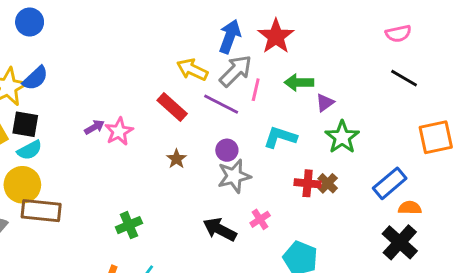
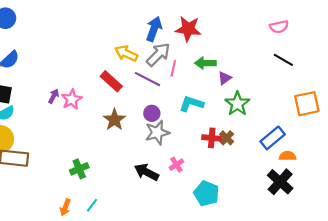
red star: (276, 36) -> (188, 29), turned -30
purple arrow: (94, 127) -> (54, 96), turned -32
brown star: (176, 159) -> (114, 120), size x1.5

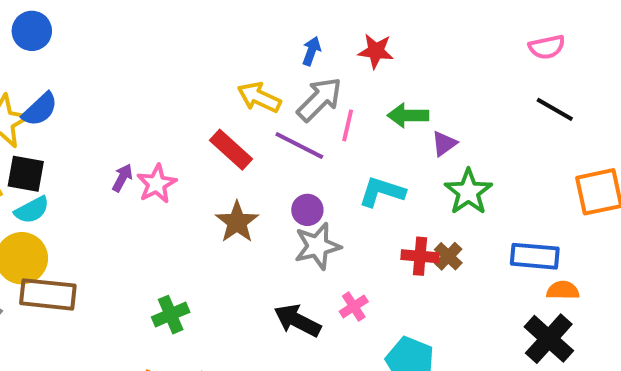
blue arrow: (154, 29) -> (311, 51), size x0.6
red star: (188, 29) -> (376, 51), size x0.7
blue rectangle: (273, 138) -> (535, 256), turned 45

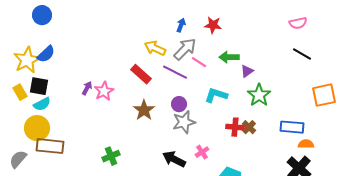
pink line: (348, 125) -> (199, 62), turned -70

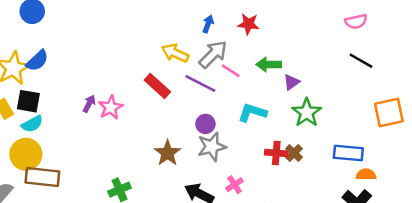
brown star: (144, 110) -> (168, 153), moved

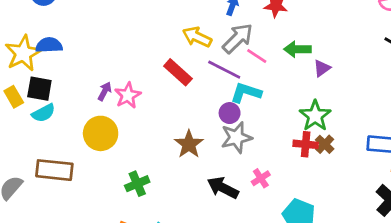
blue semicircle: (37, 61) -> (49, 45), turned -140
cyan L-shape: (252, 113) -> (246, 93), moved
green star: (307, 113) -> (315, 116), moved
yellow circle: (26, 154) -> (101, 133), moved

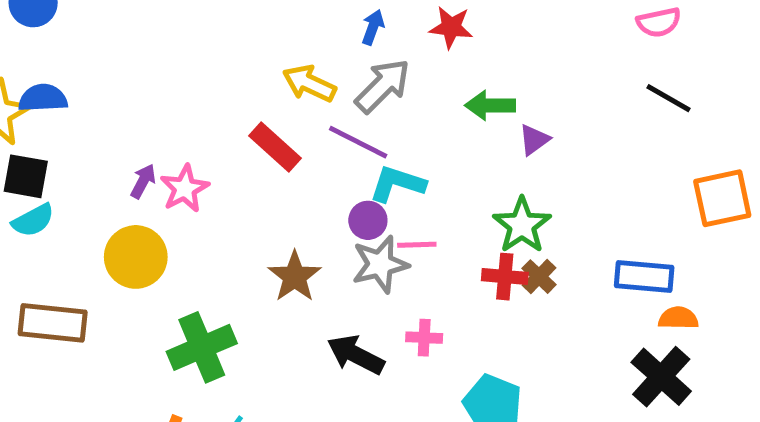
pink line: (257, 56) -> (417, 245), moved, turned -35
pink cross: (261, 178) -> (424, 338), turned 36
green cross: (137, 184) -> (202, 347), size x1.5

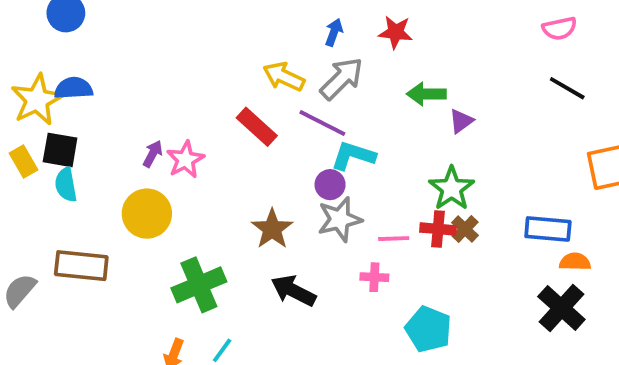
cyan semicircle: (33, 220) -> (66, 185), turned 108
pink line: (417, 245) -> (394, 239), moved
black arrow: (356, 355) -> (293, 291), moved

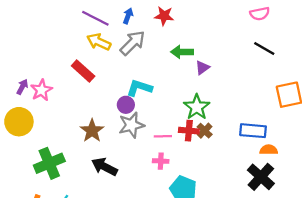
purple line: (322, 123) -> (95, 18), moved
pink cross: (374, 277) -> (161, 161), moved

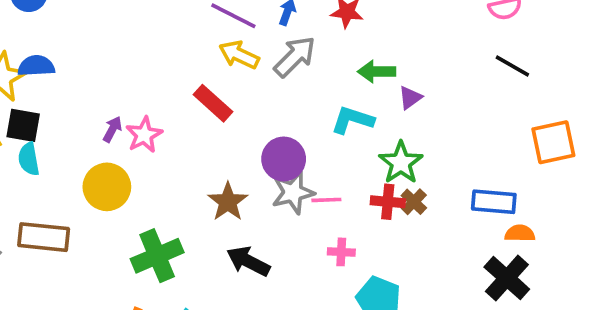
cyan L-shape: (139, 88) -> (352, 120), moved
purple circle: (126, 105) -> (284, 159), size x1.5
pink line: (163, 136) -> (326, 200), moved

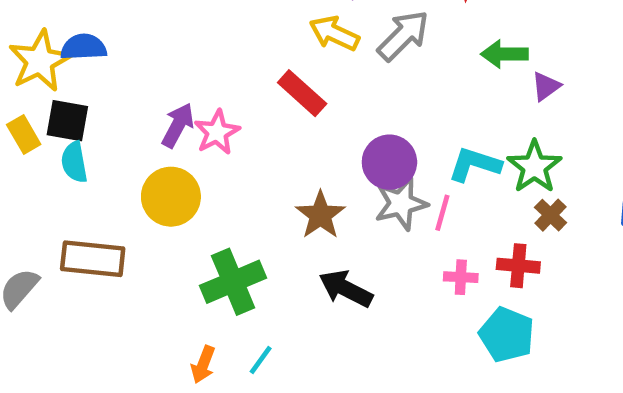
cyan L-shape: (352, 120) -> (475, 164), moved
purple arrow: (112, 129) -> (178, 125), size x1.4
pink line: (326, 200) -> (442, 213), turned -72
red cross: (388, 202) -> (518, 266), moved

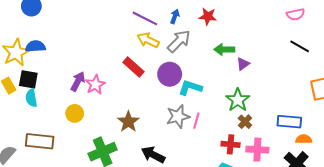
purple circle: (389, 162) -> (170, 74), moved
cyan L-shape: (475, 164) -> (190, 88), moved
yellow circle: (171, 197) -> (75, 113), size x0.7
brown star: (320, 215) -> (128, 122), moved
pink cross: (461, 277) -> (257, 150), moved, size x1.5

